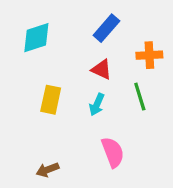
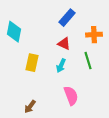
cyan diamond: (36, 38) -> (14, 32), moved, turned -60
brown arrow: (48, 170) -> (30, 107), turned -32

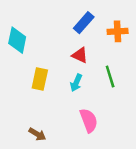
orange cross: (94, 35) -> (118, 31), moved
brown arrow: (30, 107) -> (37, 134), turned -96

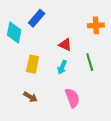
blue rectangle: (84, 23) -> (37, 18), moved
brown arrow: (37, 134) -> (30, 97), moved

